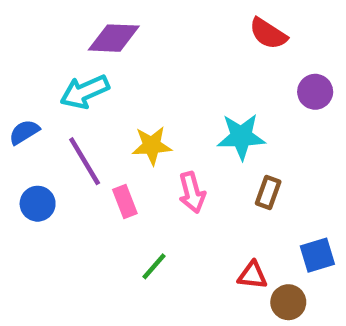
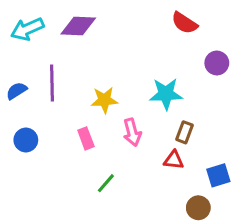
cyan arrow: (85, 92) -> (27, 29), moved
purple line: (85, 161) -> (52, 83), moved, turned 30
red triangle: (252, 275) -> (174, 160), moved

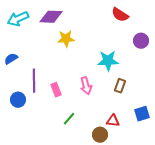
purple line: (52, 83) -> (34, 81), moved
yellow star: (104, 100) -> (66, 39), moved
blue circle: (26, 140) -> (18, 100), moved
red triangle: (174, 160) -> (113, 121), moved
brown circle: (198, 208) -> (100, 135), moved

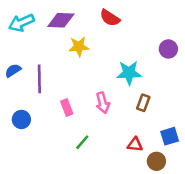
red semicircle: (120, 15) -> (110, 18), moved
purple line: (34, 81) -> (39, 79), moved
brown circle: (100, 135) -> (156, 161), moved

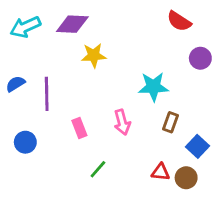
red semicircle: (110, 18) -> (179, 21), moved
blue square: (170, 136) -> (198, 146), moved, turned -30
brown circle: (156, 161) -> (186, 178), moved

